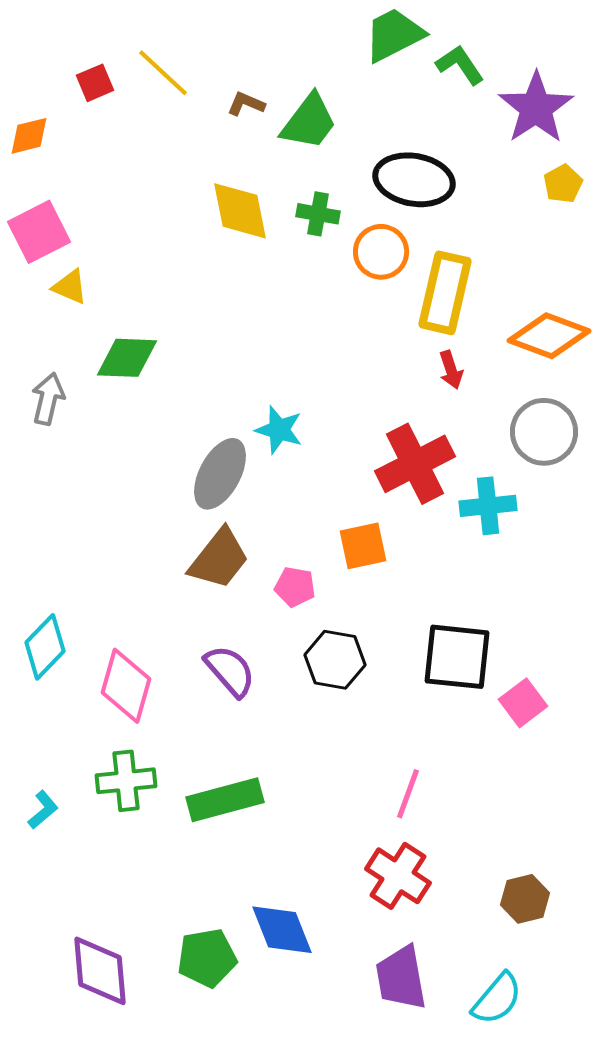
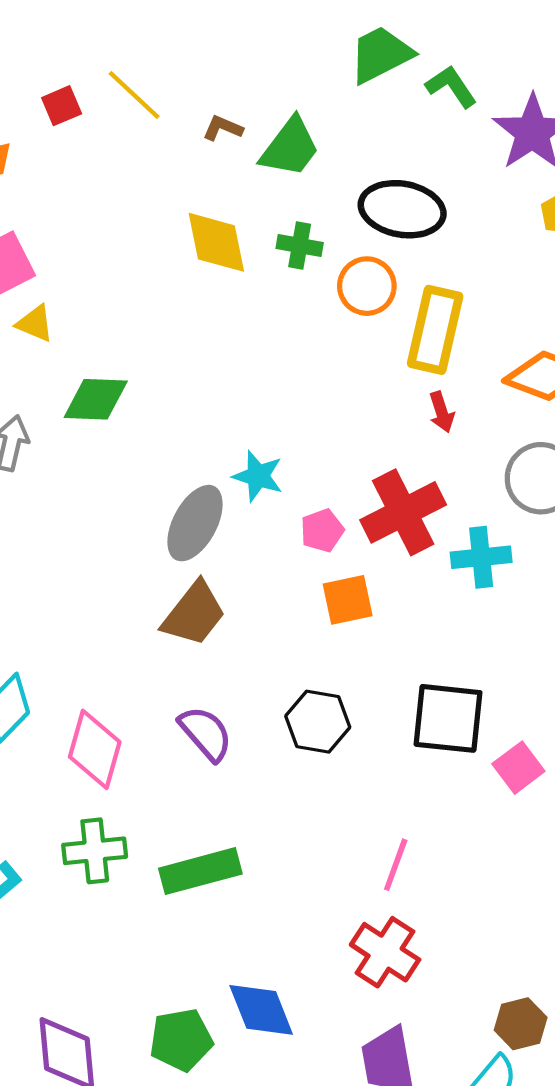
pink pentagon: (295, 587) -> (322, 531), moved, turned -30
brown hexagon: (525, 899) -> (521, 1024), moved

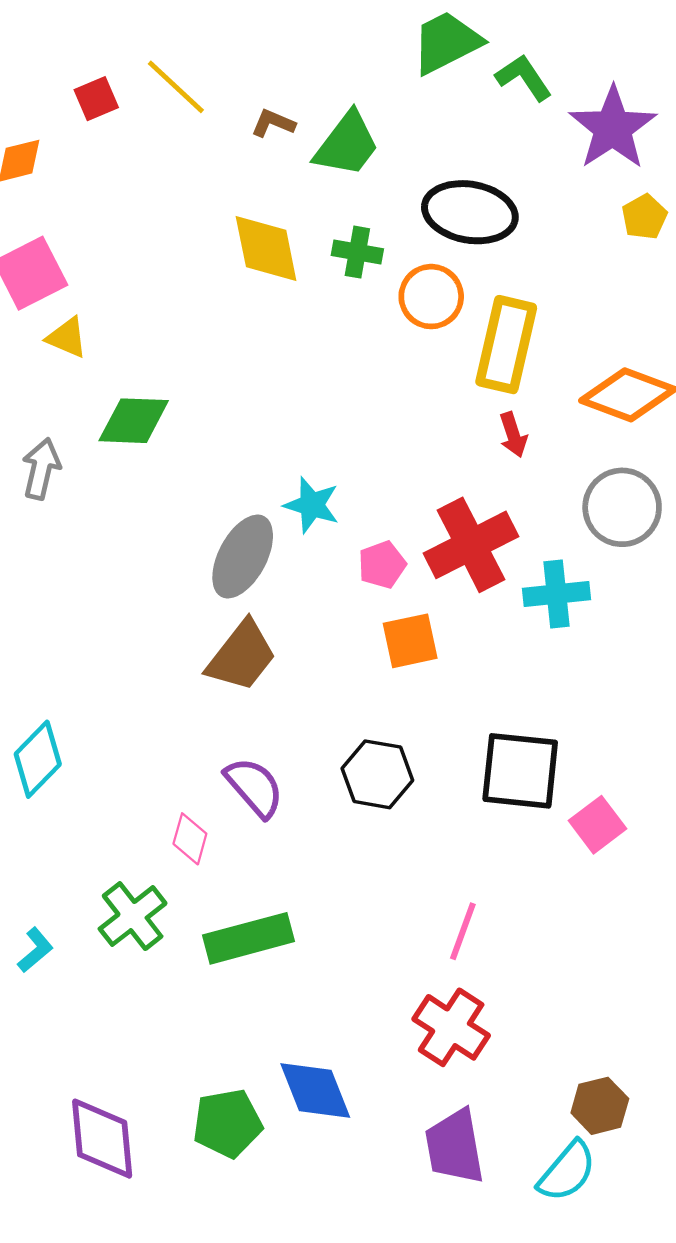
pink diamond: (95, 749) -> (190, 839), moved, size x0.6
green cross: (95, 851) -> (133, 916), turned -32

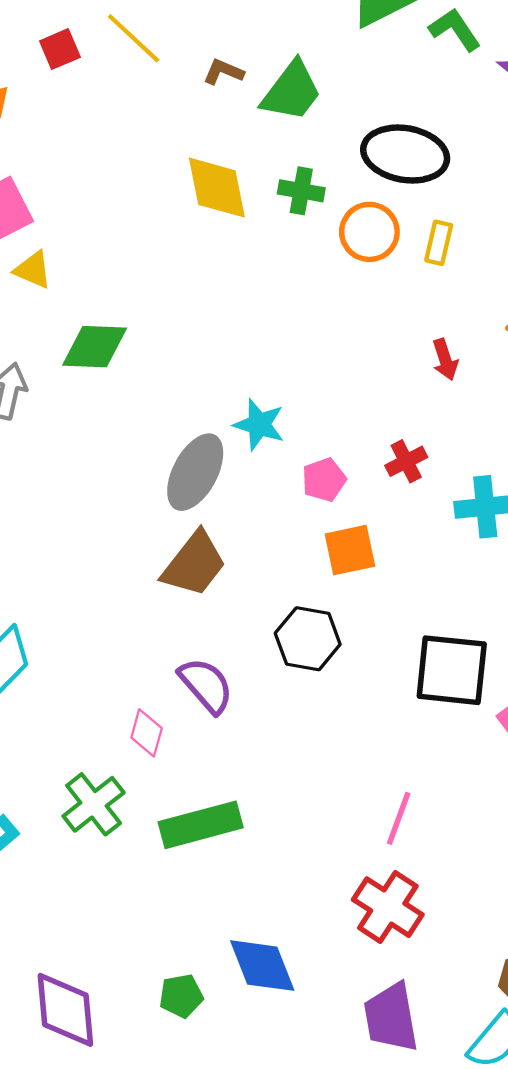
yellow rectangle: (506, 345) -> (439, 243), moved, size x0.5
red cross: (471, 545) -> (406, 461), size x0.5
black hexagon: (377, 774) -> (308, 639), moved
green pentagon: (227, 1123) -> (181, 996), size x0.7

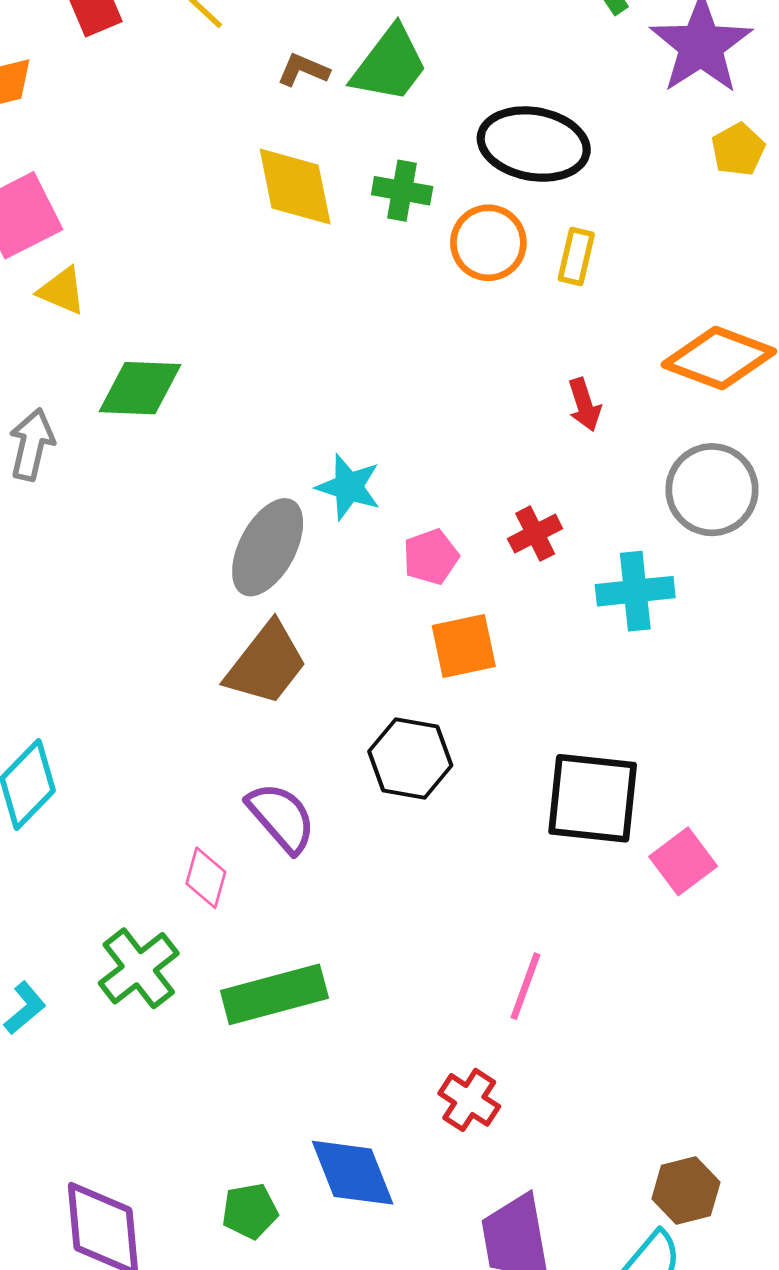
brown L-shape: (223, 72) -> (303, 70), moved
red cross: (388, 907) -> (469, 1100), moved, size x0.7

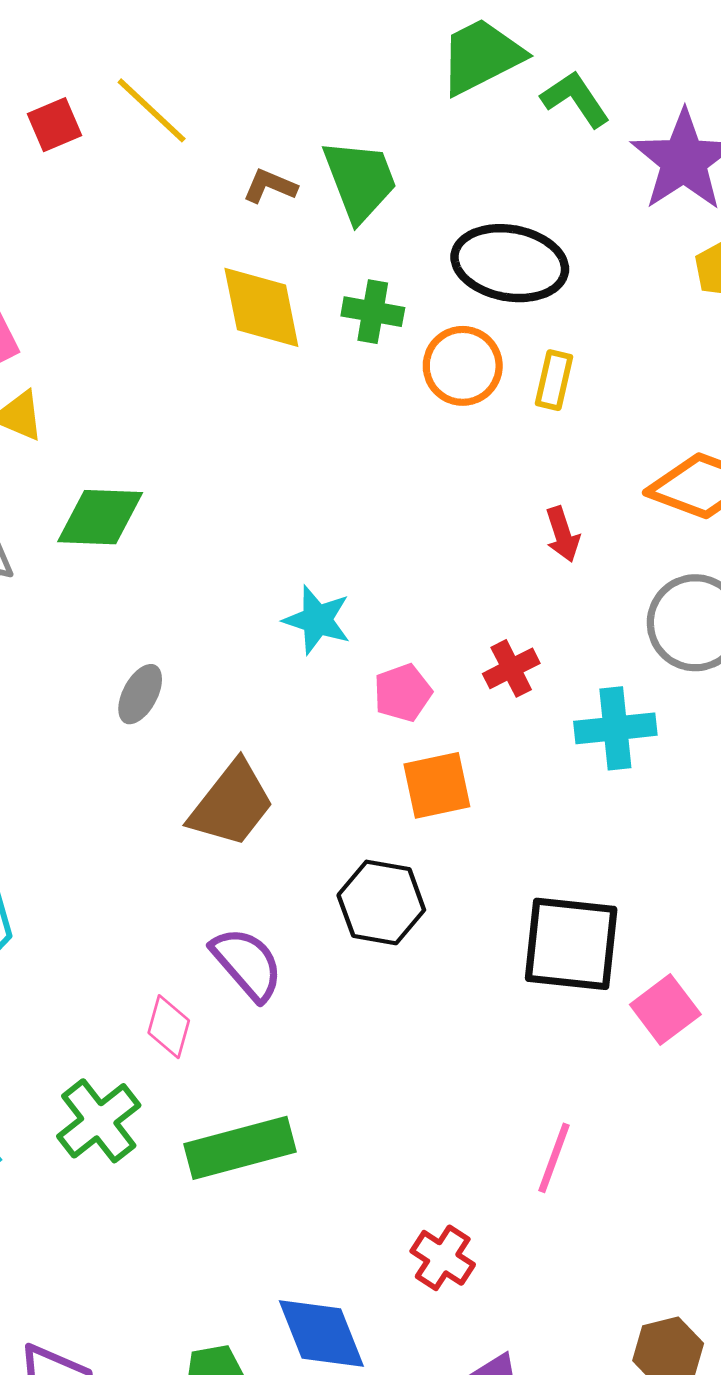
green trapezoid: (390, 64) -> (360, 180), turned -58
gray ellipse: (268, 547) -> (140, 694), moved, size x0.6
pink line: (525, 986) -> (554, 1158), moved

